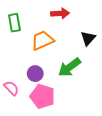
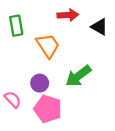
black triangle: (88, 38) -> (99, 27), moved, turned -42
orange trapezoid: (42, 40) -> (48, 46), turned 80

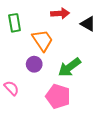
purple circle: (40, 83) -> (34, 64), moved
pink pentagon: (48, 109) -> (58, 96), moved

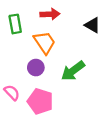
red arrow: (60, 13) -> (50, 14), moved
pink pentagon: (58, 96) -> (40, 101), moved

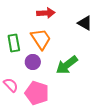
green rectangle: (15, 24) -> (14, 43), moved

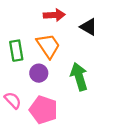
black triangle: (85, 23) -> (89, 27), moved
green arrow: (67, 65) -> (79, 77), turned 110

